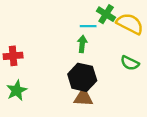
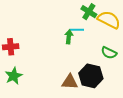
cyan line: (88, 26) -> (77, 30), moved
black hexagon: (82, 77) -> (91, 76), moved

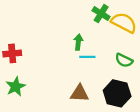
cyan line: (77, 30) -> (87, 57), moved
black hexagon: (91, 76) -> (117, 93), moved

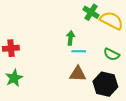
brown triangle: (79, 93) -> (78, 74), moved

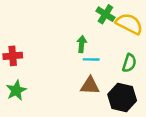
green semicircle: (112, 54) -> (129, 63), turned -98

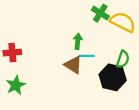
brown triangle: (90, 86) -> (73, 65), moved, turned 30
black hexagon: (122, 98) -> (113, 77), moved

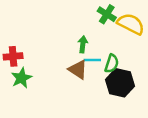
green semicircle: (123, 59) -> (112, 64), moved
green star: (16, 85) -> (21, 78), moved

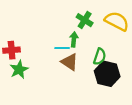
green cross: (107, 14) -> (85, 20), moved
cyan line: (92, 60) -> (62, 48), moved

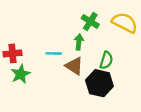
cyan line: (62, 48) -> (54, 53), moved
black hexagon: (107, 74) -> (99, 83), moved

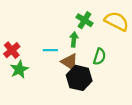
red cross: (13, 53) -> (12, 50), turned -35
black hexagon: (99, 83) -> (79, 78), moved

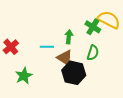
green cross: (84, 20) -> (93, 27), moved
green star: (19, 69) -> (24, 76), moved

